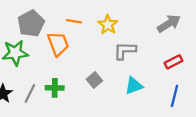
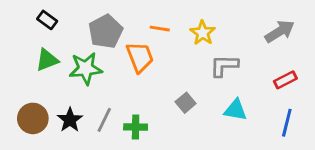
cyan triangle: (134, 86) -> (235, 110), turned 30
green cross: (55, 88) -> (136, 127), moved

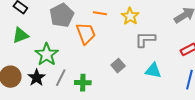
green star: (86, 68) -> (47, 54), moved, turned -30

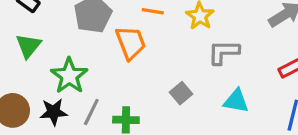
green triangle: (20, 35) -> (28, 46), turned -30
black star: (37, 78) -> (54, 112), turned 30

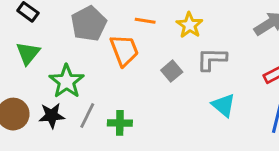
gray square: (181, 93) -> (172, 71), moved
cyan triangle: (236, 101) -> (224, 105), turned 30

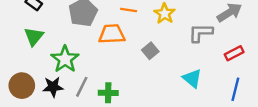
orange trapezoid: (124, 50) -> (112, 34), turned -72
gray L-shape: (212, 59) -> (201, 33), moved

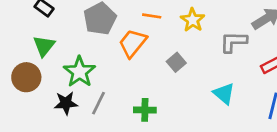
orange trapezoid: (112, 34) -> (133, 43), turned -48
brown circle: (22, 86) -> (26, 77), moved
green cross: (108, 93) -> (145, 110), moved

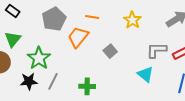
yellow star: (193, 20) -> (132, 20), moved
gray L-shape: (233, 42) -> (156, 50), moved

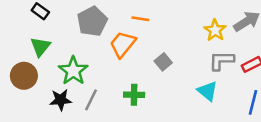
yellow star: (132, 20) -> (215, 30), moved
green cross: (87, 86) -> (134, 95), moved

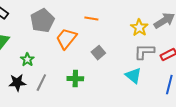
orange line: (140, 19) -> (91, 19), moved
green star: (73, 71) -> (27, 60), size x0.6

